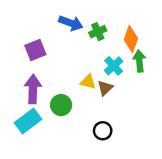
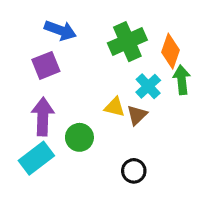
blue arrow: (71, 23) -> (60, 30), moved
green cross: (98, 32) -> (127, 42), size x1.6

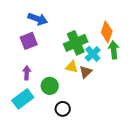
green cross: (127, 42) -> (76, 43), moved
purple arrow: (43, 117) -> (27, 73), size x0.6
black circle: (134, 171) -> (63, 109), moved

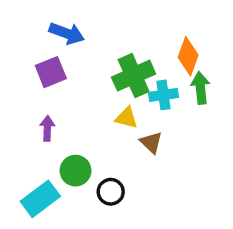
cyan cross: (93, 54) -> (163, 95), turned 35
brown triangle: (86, 72) -> (151, 142), moved, turned -32
green circle: (50, 86) -> (75, 171), moved
cyan rectangle: (23, 99) -> (40, 199), moved

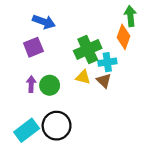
green arrow: (200, 88) -> (130, 16), moved
brown triangle: (151, 142) -> (104, 81), moved
green circle: (75, 171) -> (50, 85), moved
black circle: (111, 192) -> (57, 126), moved, size x1.6

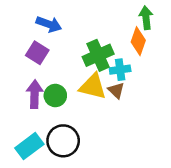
purple square: (33, 47) -> (37, 53), turned -36
yellow triangle: (83, 77) -> (93, 86), size x1.6
purple arrow: (31, 84) -> (35, 94), size x1.5

